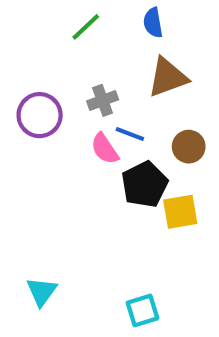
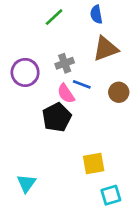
black pentagon: (145, 184) -> (57, 117), moved
yellow square: (180, 212) -> (94, 163), moved
cyan square: (142, 310) -> (111, 195), moved

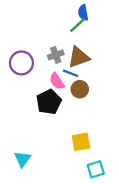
green line: (54, 17) -> (77, 25), moved
brown triangle: (106, 49) -> (79, 57), moved
brown circle: (119, 92) -> (80, 89), moved

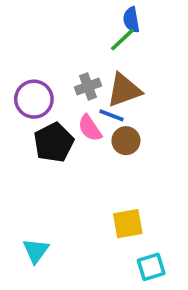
black pentagon: (49, 102) -> (54, 142), moved

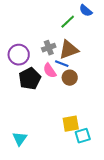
blue semicircle: (131, 20) -> (86, 11), moved, turned -40
cyan square: (151, 267) -> (83, 136), moved

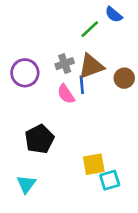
blue line: (62, 64) -> (82, 85), turned 64
brown circle: (70, 78) -> (124, 78), moved
black pentagon: (30, 79) -> (39, 139), moved

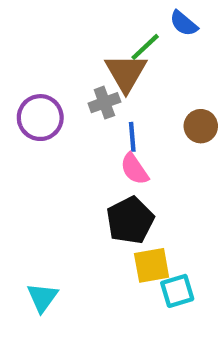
brown triangle: (91, 66) -> (126, 73), moved, turned -40
pink semicircle: (66, 94) -> (134, 169), moved
black pentagon: (39, 139) -> (130, 220), moved

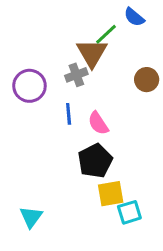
brown circle: (201, 126) -> (147, 80), moved
blue line: (132, 137) -> (69, 114), moved

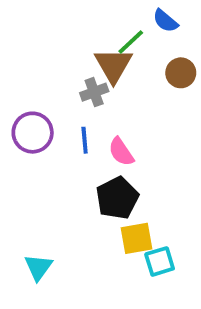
brown circle: (147, 80) -> (181, 73), moved
purple circle: (29, 86) -> (33, 133), moved

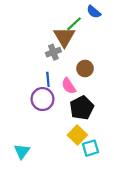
brown circle: (181, 73) -> (85, 69), moved
purple circle: (33, 133) -> (43, 99), moved
black pentagon: (117, 198) -> (82, 108), moved
yellow square: (136, 238) -> (77, 135), turned -36

